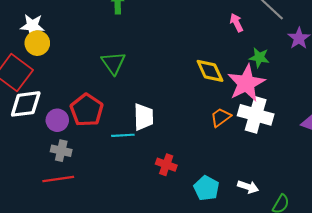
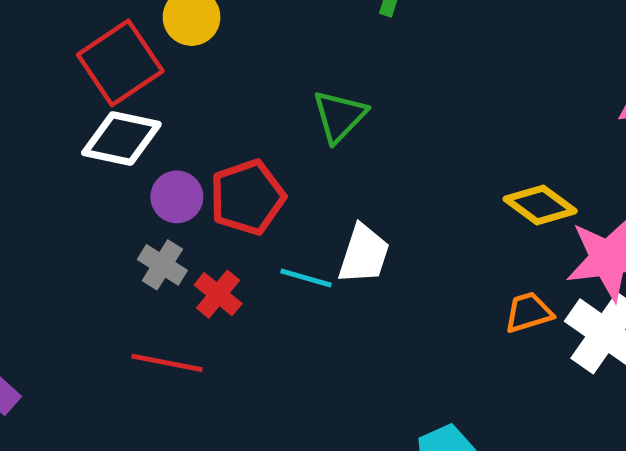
yellow diamond: (210, 71) -> (540, 205), turned -48
red cross: (166, 165) -> (218, 294), moved
red line: (58, 179) -> (167, 363), moved

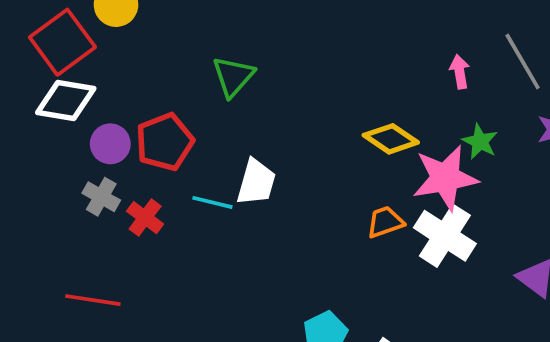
red line: (167, 363) -> (93, 300), moved

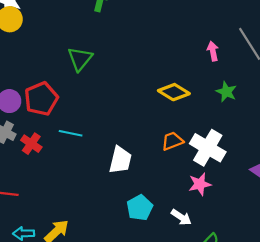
pink star: (445, 178) -> (200, 184), moved, size x0.6
white trapezoid: (256, 182) -> (120, 160), moved

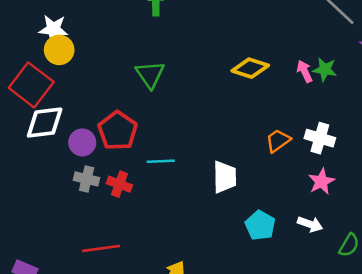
pink arrow: (213, 51) -> (305, 71), moved
yellow diamond: (174, 92) -> (250, 68), moved
white cross: (208, 148) -> (320, 138), size x0.7

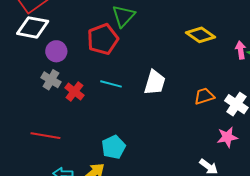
red pentagon: (118, 131) -> (103, 39), moved
white trapezoid: (225, 177) -> (155, 83), moved
cyan pentagon: (260, 225) -> (113, 147), moved

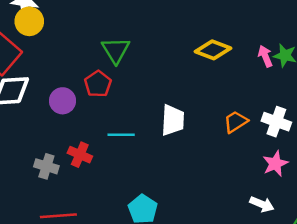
red pentagon: (103, 39) -> (98, 84), size x0.7
purple circle: (56, 51) -> (62, 101), moved
gray cross: (51, 80) -> (46, 166), moved

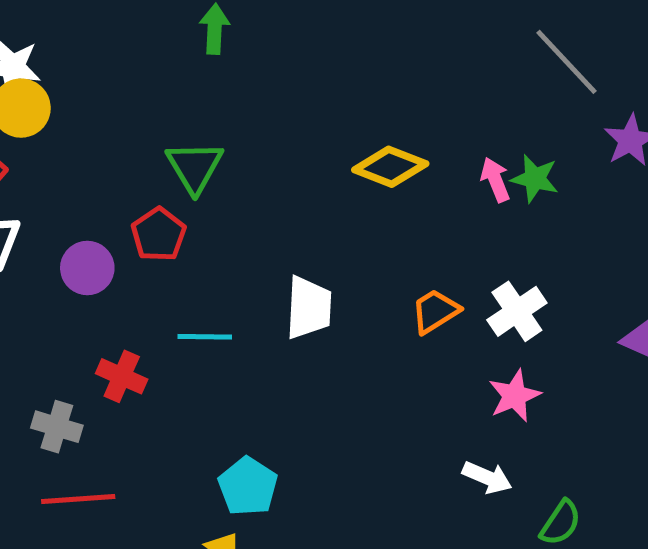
white cross: (276, 122) -> (517, 311), turned 36
gray cross: (46, 166) -> (57, 427), moved

